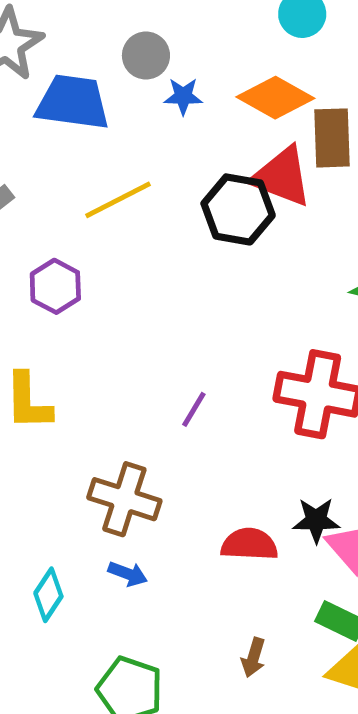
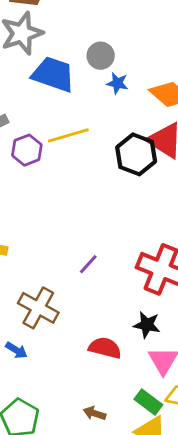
purple hexagon: (55, 286) -> (27, 150), moved
black star: (316, 520) -> (147, 325), moved
blue arrow: (128, 574) -> (16, 350), moved
brown arrow: (253, 658) -> (95, 413), turned 80

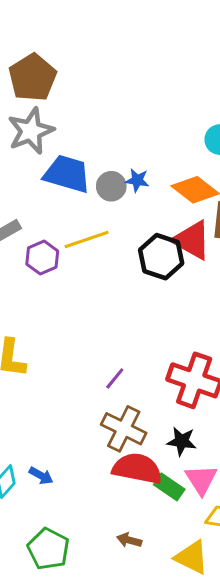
gray circle: (101, 56) -> (111, 186), moved
brown cross: (38, 308) -> (124, 429), moved
red semicircle: (105, 348) -> (137, 469), size x1.4
green rectangle: (148, 402) -> (169, 487), moved

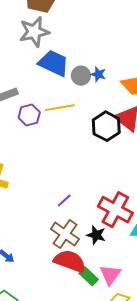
black star: (182, 441) -> (96, 235), moved

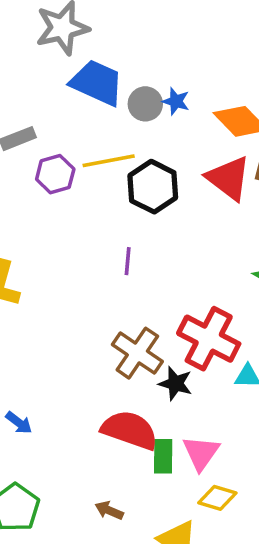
black hexagon: (106, 126) -> (153, 187), moved
purple line: (64, 201) -> (128, 261), moved, turned -42
brown cross: (65, 234) -> (137, 353), moved
green rectangle: (89, 276) -> (163, 456), turned 48

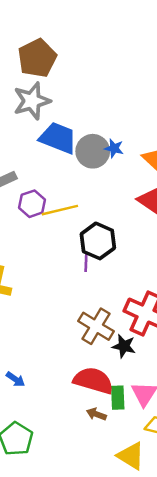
gray circle: (145, 104) -> (93, 151), size x1.4
yellow line: (109, 161) -> (60, 210), moved
black hexagon: (153, 187) -> (98, 241), moved
brown arrow: (109, 510) -> (96, 414), moved

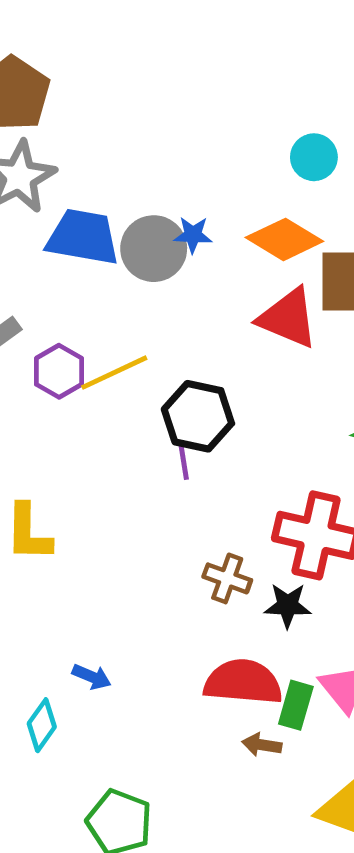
brown cross: (96, 326) -> (227, 578), size x0.7
blue arrow: (15, 379) -> (92, 677), moved
green rectangle: (118, 398) -> (296, 705), turned 30

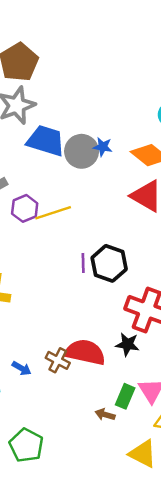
black hexagon: (198, 416) -> (109, 263), moved
brown cross: (227, 578) -> (58, 360), moved
red semicircle: (243, 682) -> (85, 352), moved

